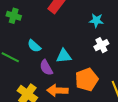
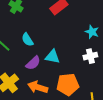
purple semicircle: (46, 68) -> (33, 63), turned -119

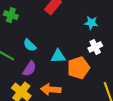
purple semicircle: (33, 63) -> (30, 69), moved
orange pentagon: (68, 84) -> (79, 68), moved

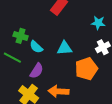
green cross: (11, 15) -> (21, 36), moved
cyan triangle: (58, 56) -> (64, 48), moved

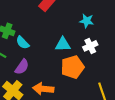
cyan triangle: (64, 48) -> (63, 44), moved

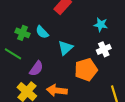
cyan semicircle: (23, 43) -> (42, 32), moved
cyan triangle: (63, 44) -> (65, 48), moved, turned -42

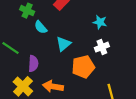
green cross: (23, 33) -> (27, 11), moved
purple semicircle: (36, 69) -> (33, 64), turned -35

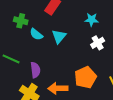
cyan triangle: (63, 44) -> (59, 36), moved
orange pentagon: (83, 67) -> (85, 77), moved

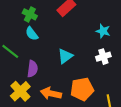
cyan semicircle: (36, 34) -> (32, 34), moved
cyan triangle: (59, 36) -> (65, 56), moved

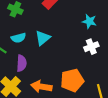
cyan semicircle: (32, 34) -> (18, 38), moved, turned -64
cyan triangle: (65, 56) -> (43, 38), moved

